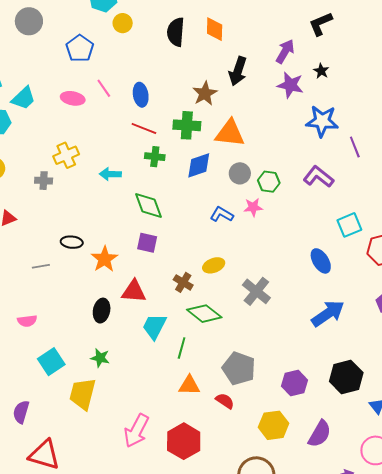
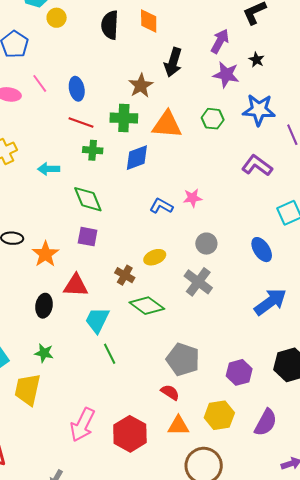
gray circle: (240, 173) -> (206, 244), moved
green hexagon: (269, 182) -> (213, 119), moved
green line: (182, 348) -> (110, 354), moved, turned -40
orange triangle: (189, 385) -> (178, 426), moved

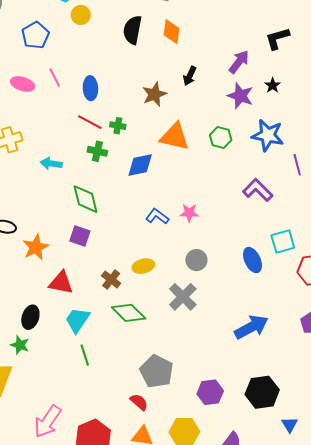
black arrow: (173, 62) -> (190, 76), size x0.7
green cross: (124, 118) -> (118, 126), moved, size x0.6
blue ellipse: (262, 250) -> (252, 260), moved
black ellipse: (44, 306) -> (30, 317), moved

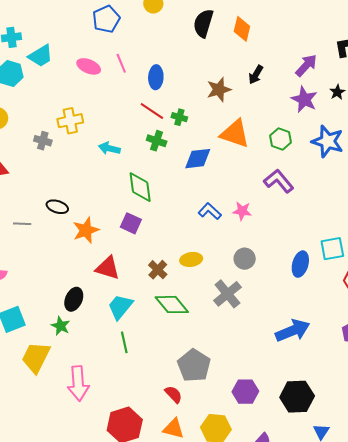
purple L-shape: (258, 190) -> (279, 181), moved
blue ellipse: (252, 260) -> (300, 264), turned 35
pink arrow: (48, 421) -> (78, 383), moved, turned -44

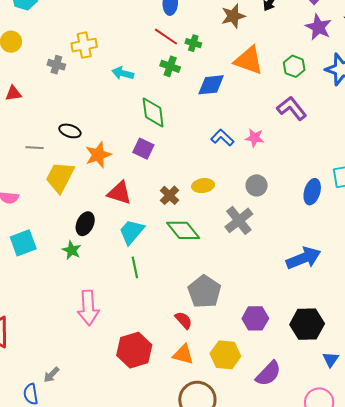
yellow trapezoid: (36, 357) -> (60, 177), moved

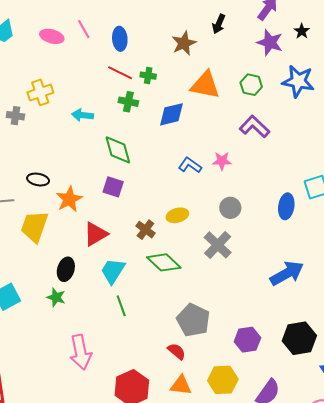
red triangle: (119, 193) -> (96, 234), turned -40

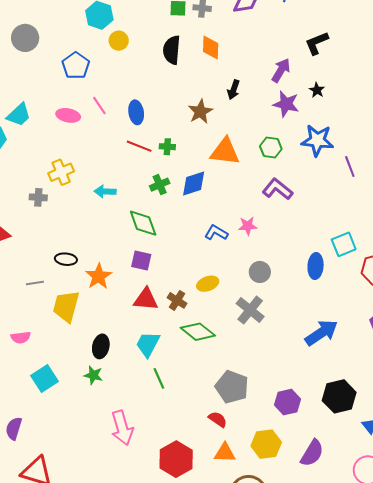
green cross: (128, 102) -> (160, 185), moved, turned -30
red triangle: (96, 234) -> (146, 299), moved, turned 40

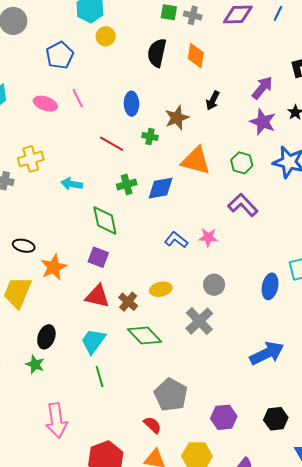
blue ellipse: (136, 112) -> (131, 104), moved
green cross: (167, 147) -> (150, 137), moved
black hexagon: (339, 396) -> (276, 419), size x0.7

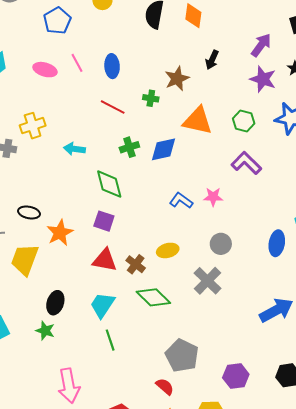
blue ellipse: (131, 104) -> (112, 66), moved

